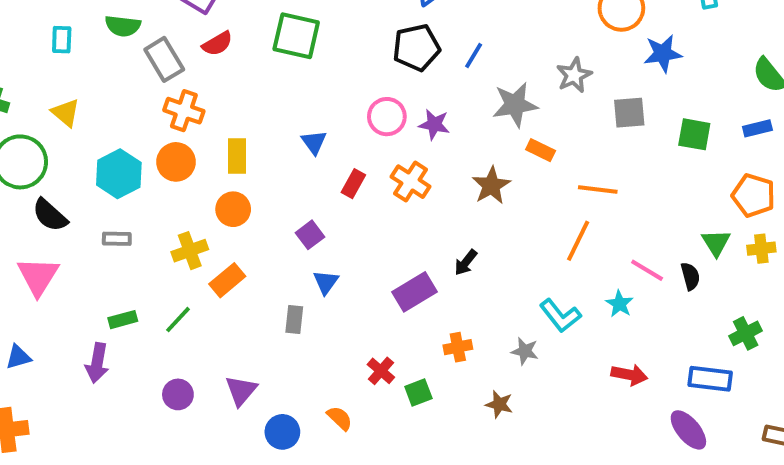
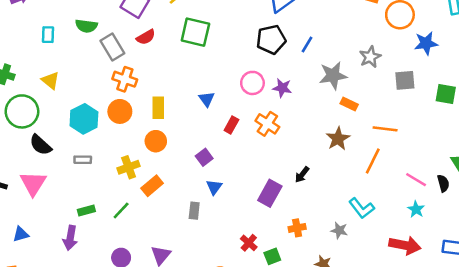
brown star: (491, 186) -> (338, 139), moved
purple rectangle: (414, 292) -> (270, 193), turned -30
cyan star: (619, 304) -> (416, 209), moved
red arrow: (629, 375) -> (405, 245), size x1.4

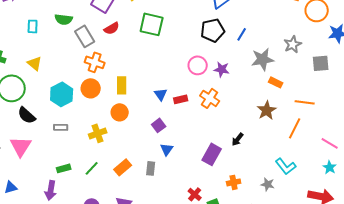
blue triangle: (207, 99) -> (161, 94), moved
red rectangle: (231, 125) -> (181, 99), turned 48
orange rectangle: (152, 186) -> (123, 167), moved

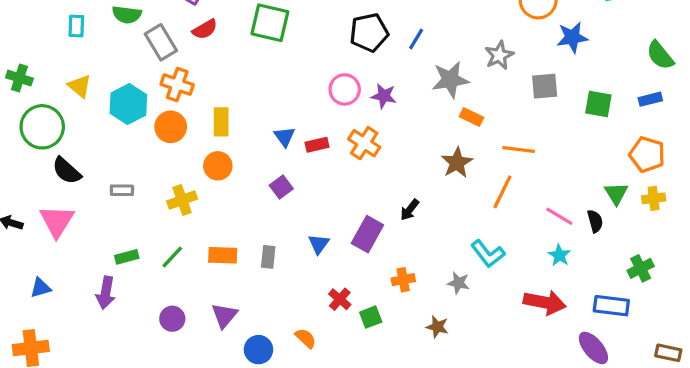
cyan hexagon: (62, 94) -> (128, 104), moved
blue triangle: (167, 149) -> (319, 244), moved
orange rectangle: (123, 167) -> (223, 255), turned 42

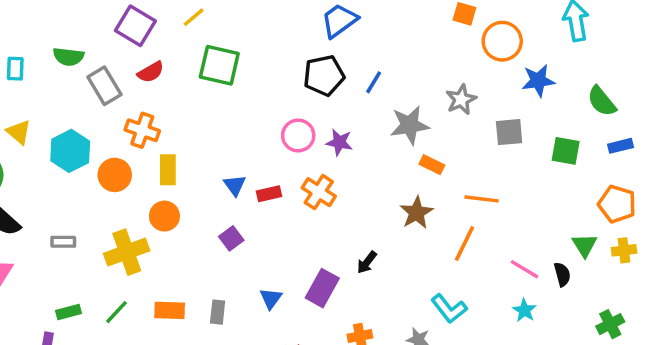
green semicircle: (660, 55) -> (602, 101), moved
orange cross: (177, 85) -> (142, 130), moved
yellow cross: (182, 200) -> (127, 252), size x1.4

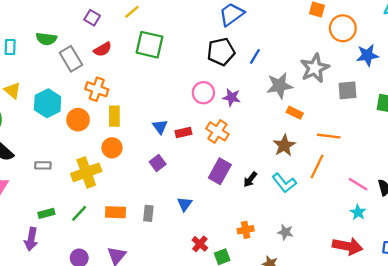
purple square: (135, 26) -> (92, 18), size x0.6
gray star: (461, 99) -> (315, 68), size x1.4
purple rectangle: (322, 288) -> (220, 171), moved
cyan L-shape: (449, 309) -> (284, 183), moved

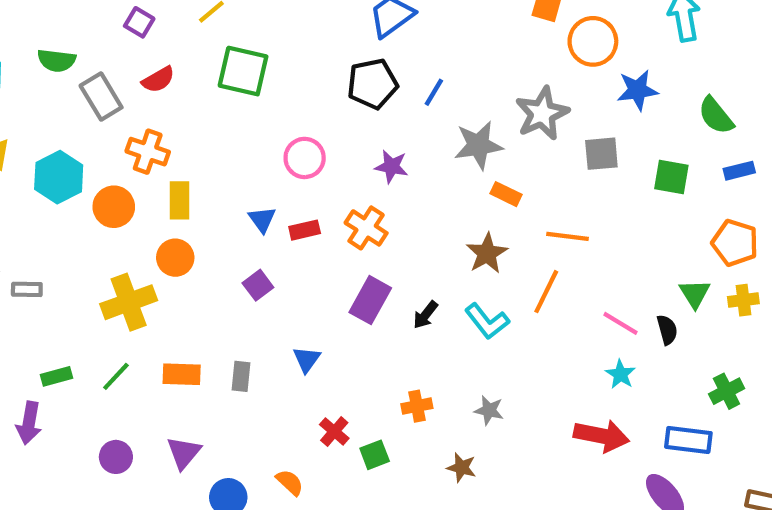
pink circle: (203, 93) -> (305, 158), moved
gray rectangle: (43, 165) -> (27, 289), moved

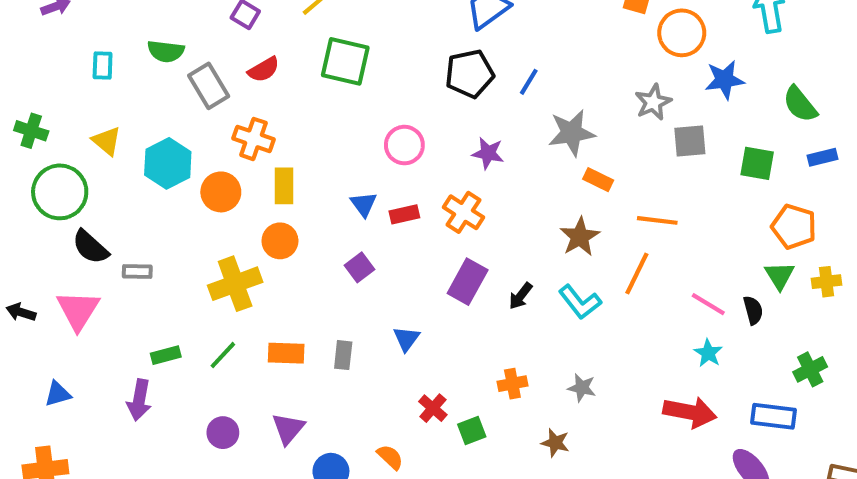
gray star: (542, 113) -> (653, 102), moved, size x0.7
orange pentagon: (735, 243) -> (794, 227), moved

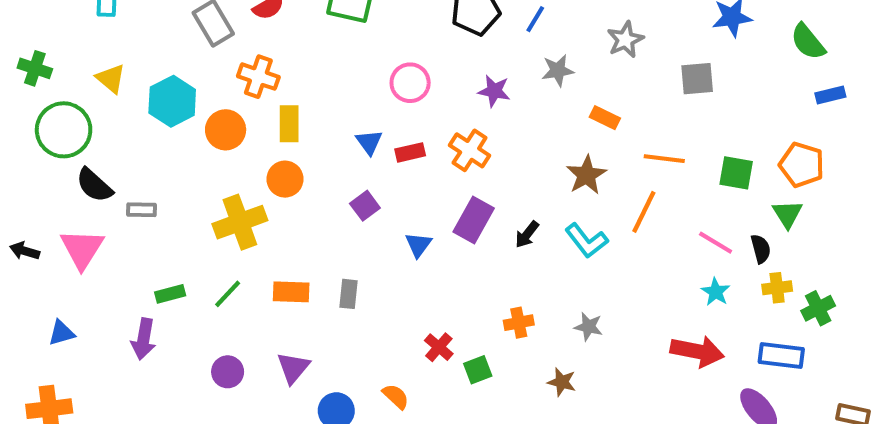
gray star: (653, 102) -> (625, 40), moved
gray star: (572, 133) -> (558, 70), moved, size x0.7
green square: (757, 163) -> (736, 173), moved
yellow cross: (827, 282) -> (777, 288), moved
blue triangle: (406, 339) -> (418, 245), moved

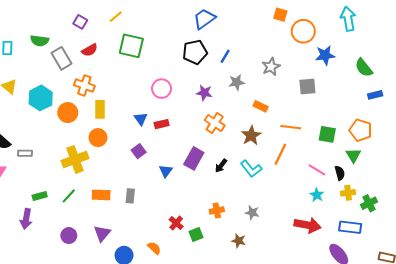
orange cross: (470, 150) -> (215, 123), moved

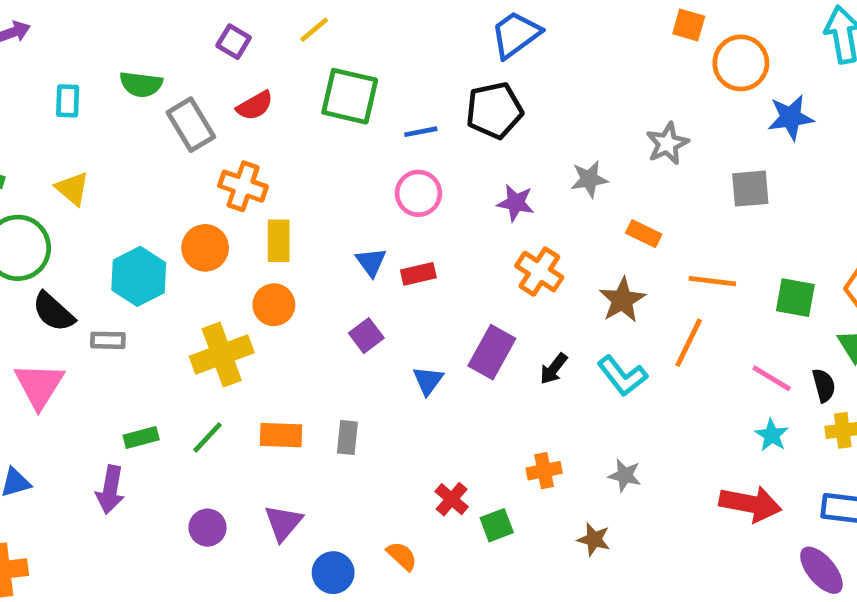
blue line: (225, 56) -> (421, 132), moved, turned 48
cyan hexagon: (41, 98) -> (139, 276), moved

